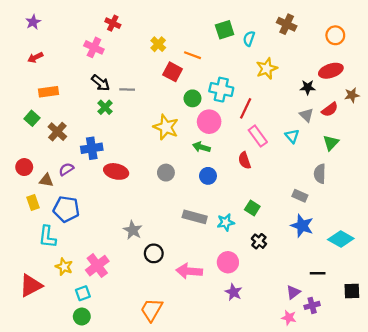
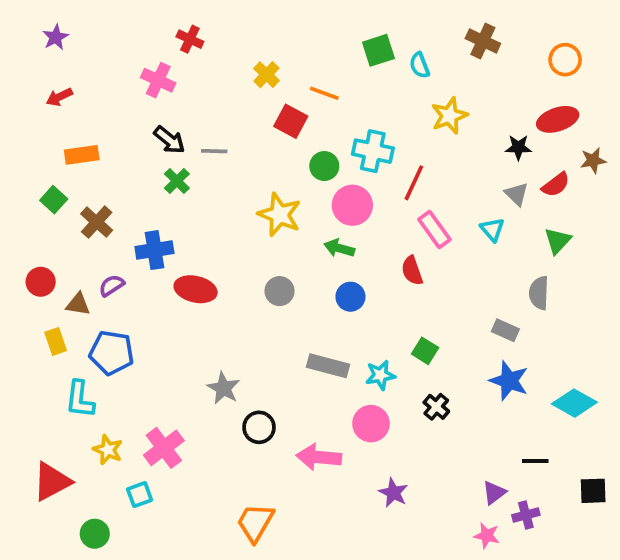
cyan semicircle: (249, 39) -> (420, 65), turned -40
pink circle: (228, 262) -> (371, 424), moved
green circle: (82, 316) -> (95, 534), moved

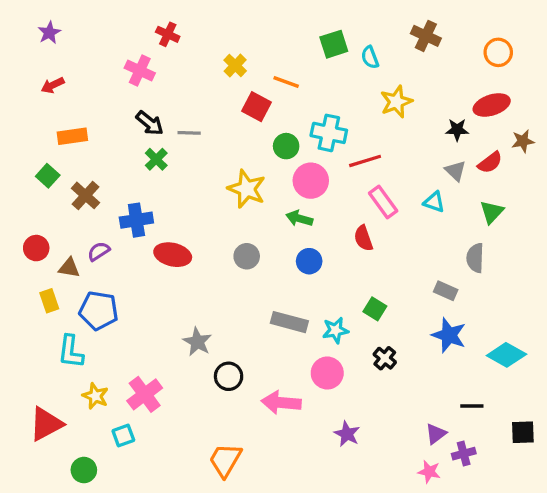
red line: (414, 183) -> (365, 161), turned 48
cyan triangle: (492, 229) -> (434, 202), turned -30

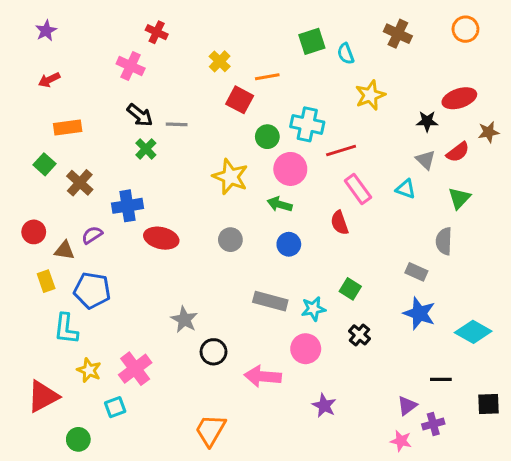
orange circle: (498, 52) -> (465, 29), moved
orange line: (286, 82) -> (267, 77), turned -30

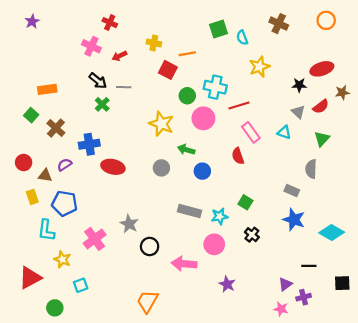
yellow cross: (220, 61) -> (154, 43), turned -32
red arrow: (49, 80) -> (119, 56), moved
green arrow: (280, 204) -> (186, 150), moved
pink cross: (135, 369) -> (95, 239), moved

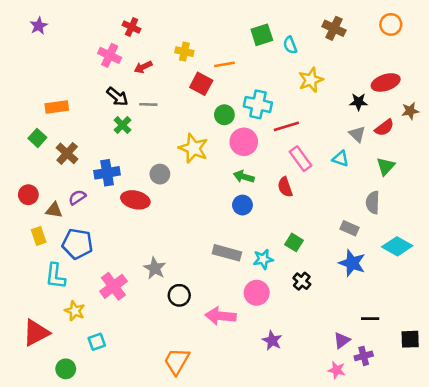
green arrow: (186, 150) -> (244, 177), moved
gray circle: (161, 168) -> (160, 174), moved
cyan diamond: (332, 233) -> (397, 246), moved

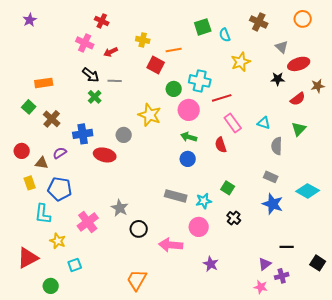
gray triangle: (357, 134) -> (282, 47), moved
gray semicircle: (373, 202) -> (277, 146), moved
black square: (410, 339) -> (318, 263), turned 35

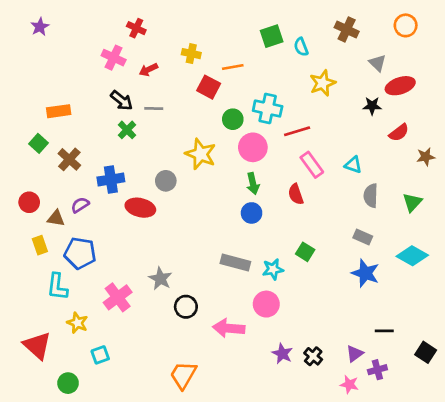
brown star: (318, 86) -> (426, 157), moved
green triangle: (299, 129) -> (412, 202), moved
green arrow: (189, 137) -> (253, 184), turned -119
black cross: (234, 218) -> (313, 356), moved
red triangle: (28, 258) -> (37, 346), turned -50

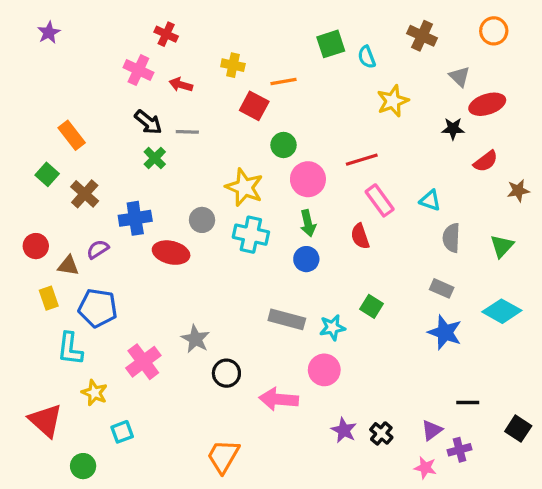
red arrow: (148, 70) -> (181, 85), turned 42
cyan cross: (268, 108) -> (251, 235), moved
orange rectangle: (59, 111) -> (72, 135), turned 60

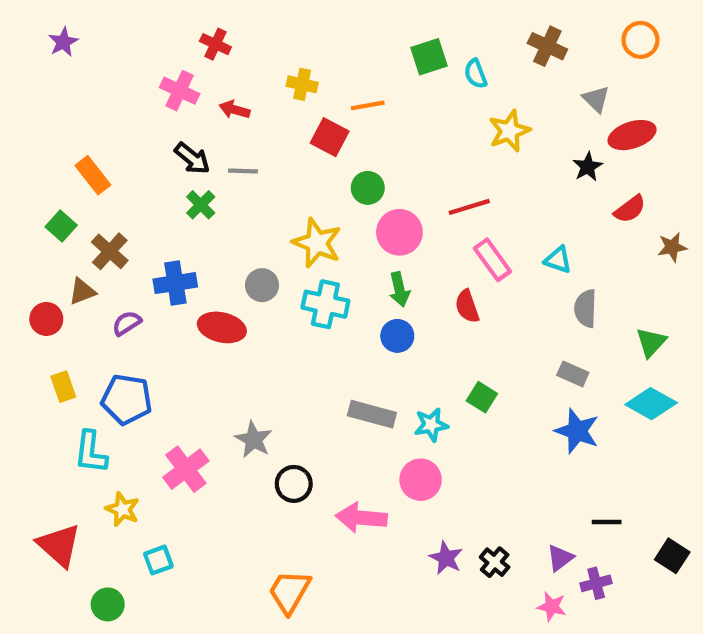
black star: (453, 129) -> (588, 167), turned -30
green triangle: (502, 246) -> (651, 342), moved
brown triangle: (68, 266) -> (82, 292), moved, turned -30

